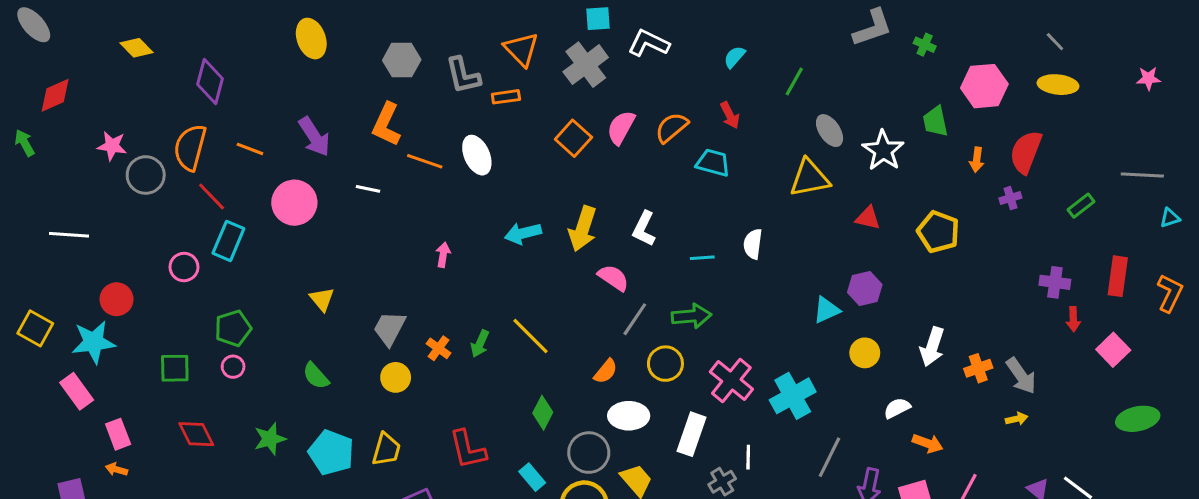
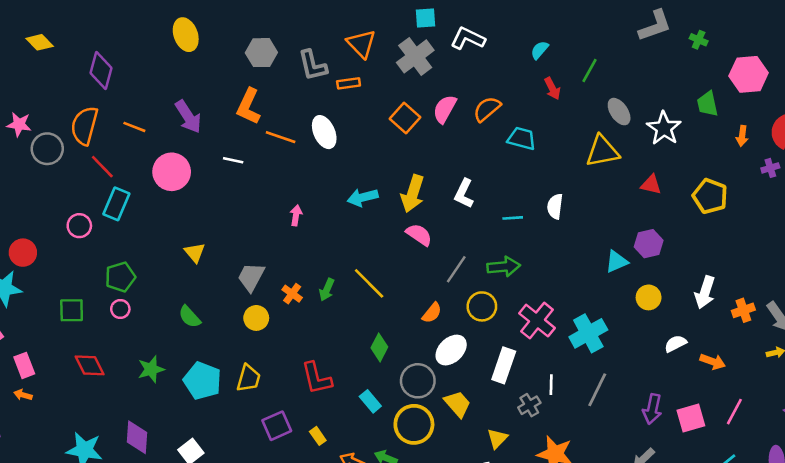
red arrow: (730, 115) -> (552, 88), moved
pink semicircle: (613, 278) -> (419, 235), moved
white ellipse: (629, 416) -> (451, 350), turned -44
orange arrow: (928, 443) -> (713, 362), moved
gray line: (830, 457) -> (597, 390), moved

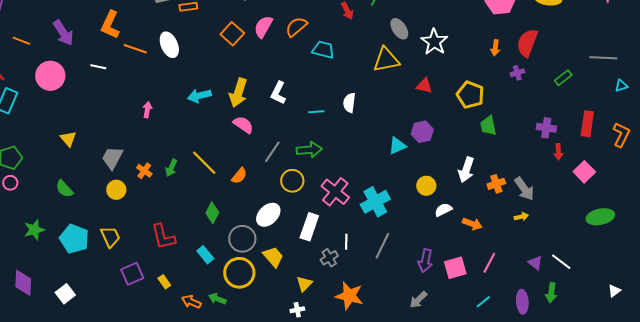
green trapezoid: (708, 104) -> (488, 126), moved
yellow circle: (649, 297) -> (426, 186), moved
orange semicircle: (432, 313) -> (239, 176), moved
yellow trapezoid: (249, 378) -> (110, 237), turned -40

